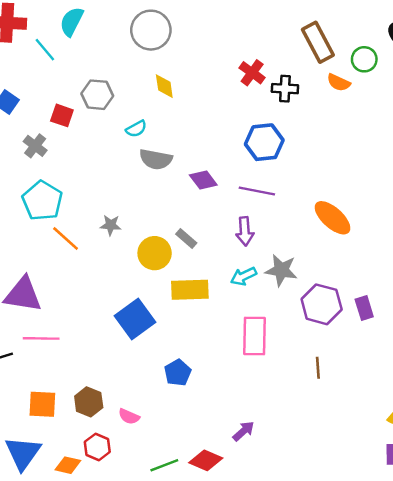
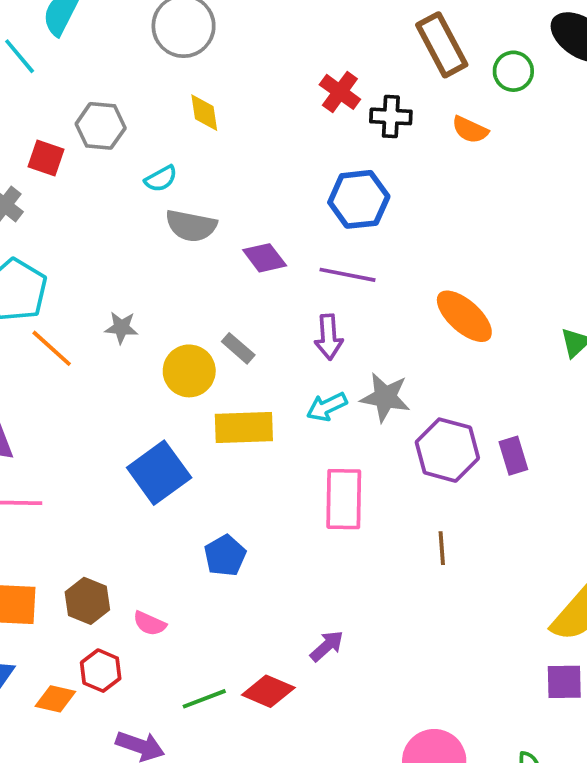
orange semicircle: (339, 82) -> (470, 130), moved

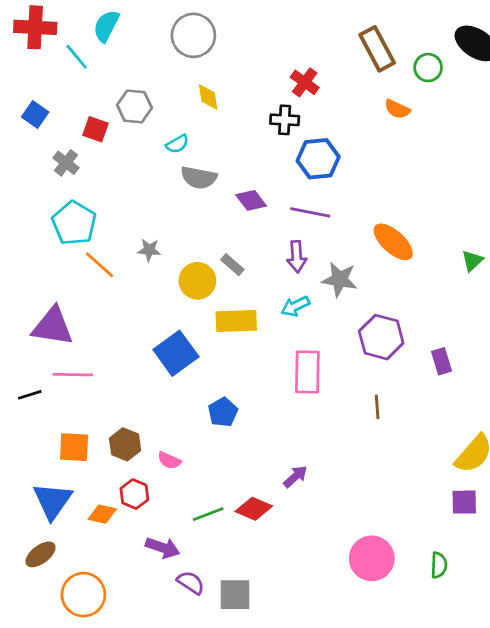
black cross: (391, 116) -> (285, 120), moved
gray star: (385, 397) -> (340, 279), moved
purple rectangle: (513, 456) -> (442, 361), moved

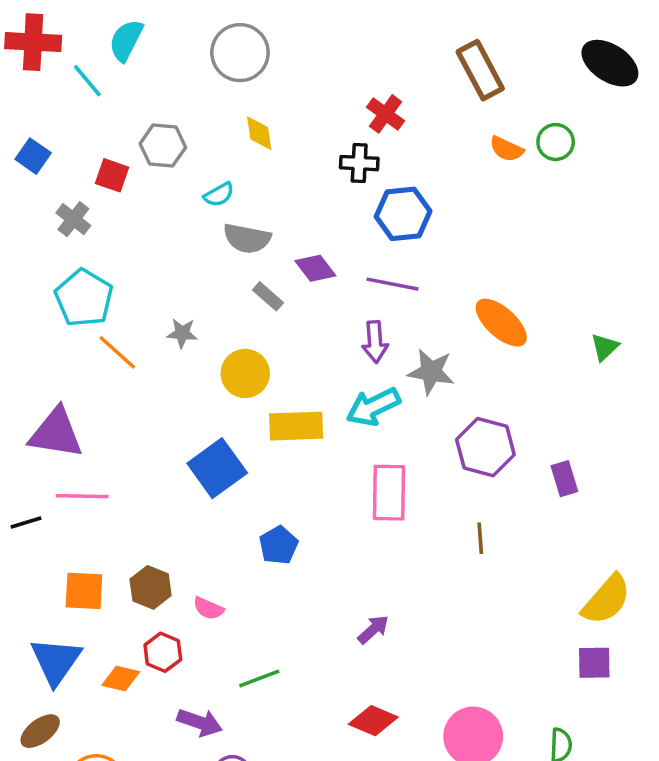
green circle: (428, 68) -> (556, 142), moved
gray rectangle: (232, 265) -> (268, 296), moved
cyan arrow: (295, 306) -> (373, 407), size x1.4
red diamond: (254, 509) -> (373, 721), moved

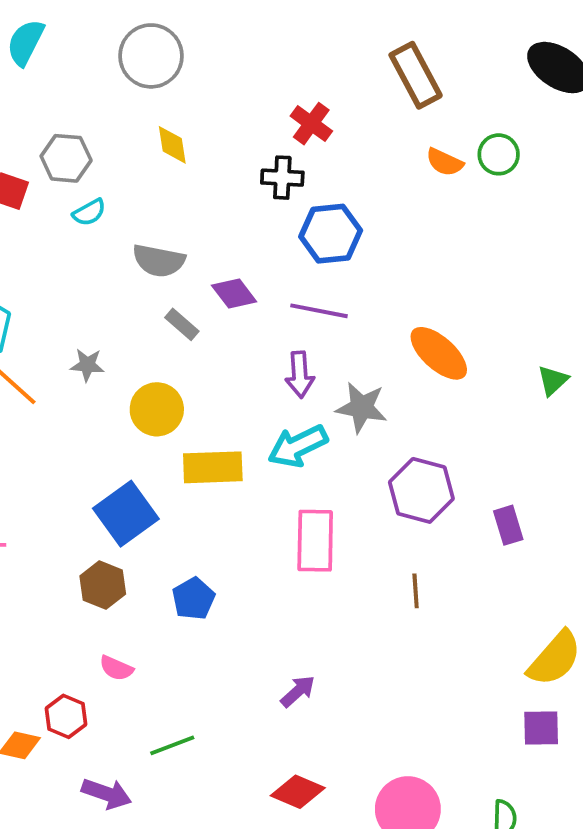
cyan semicircle: (219, 195) -> (89, 212), moved
brown hexagon: (151, 587) -> (103, 585), moved

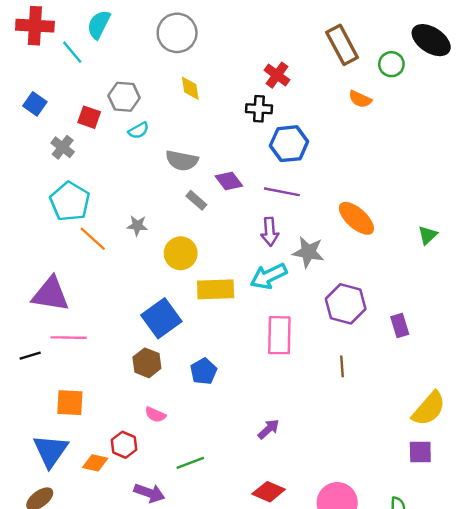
green circle: (499, 154) -> (391, 64), moved

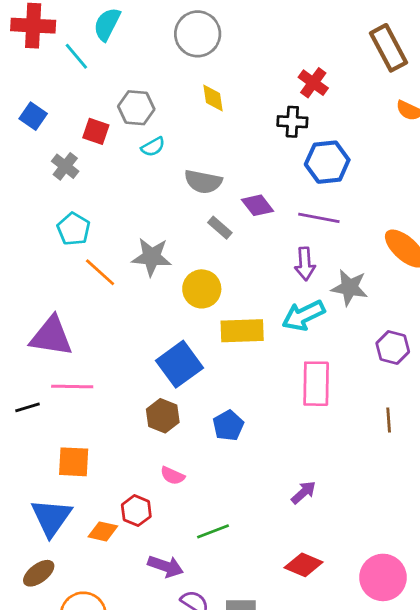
cyan pentagon: (70, 201) -> (74, 229), size x0.7
gray star: (137, 226) -> (152, 257), size x1.6
purple hexagon: (346, 304) -> (393, 347), size x0.7

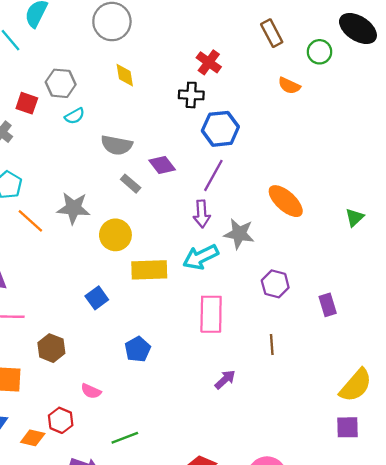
brown rectangle: (389, 48) -> (272, 33), size x0.7
purple line: (319, 218) -> (213, 175), turned -72
blue square: (179, 364) -> (97, 298), size x0.6
brown hexagon: (163, 416) -> (51, 348), moved
purple arrow: (304, 492) -> (225, 379), moved

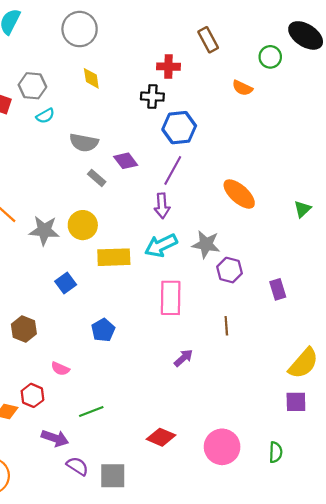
brown rectangle: (272, 33) -> (208, 40), moved
red cross: (209, 62) -> (168, 67), turned -35
gray star: (73, 208) -> (44, 230), moved
gray star: (239, 234) -> (206, 244), moved

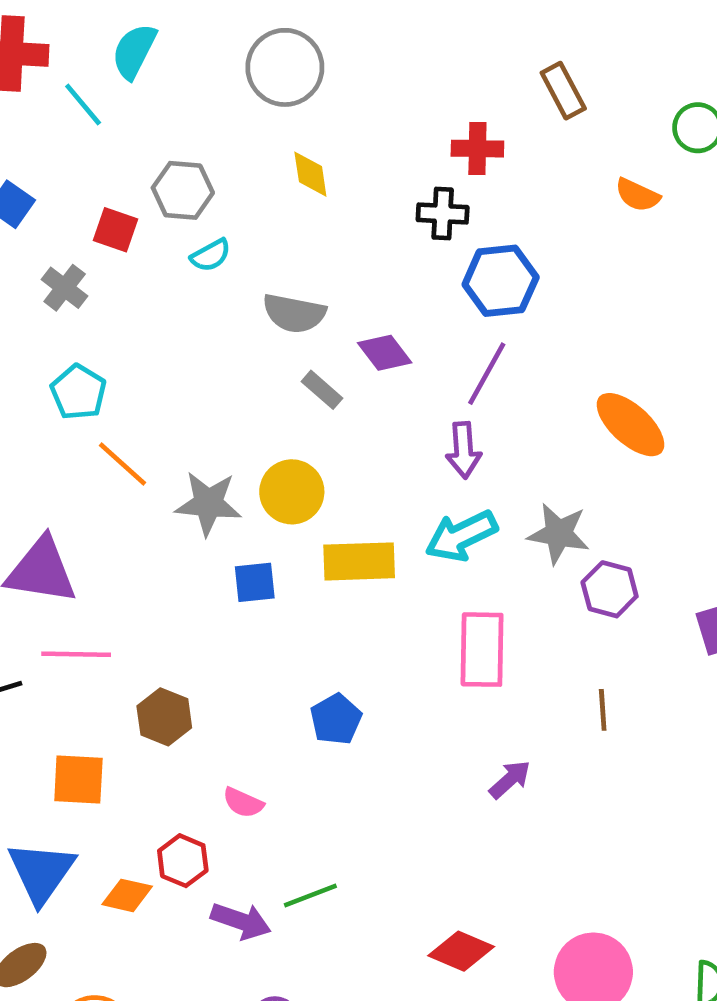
blue square: (66, 283) -> (255, 582), moved, turned 30
purple arrow: (55, 438) -> (241, 921), moved

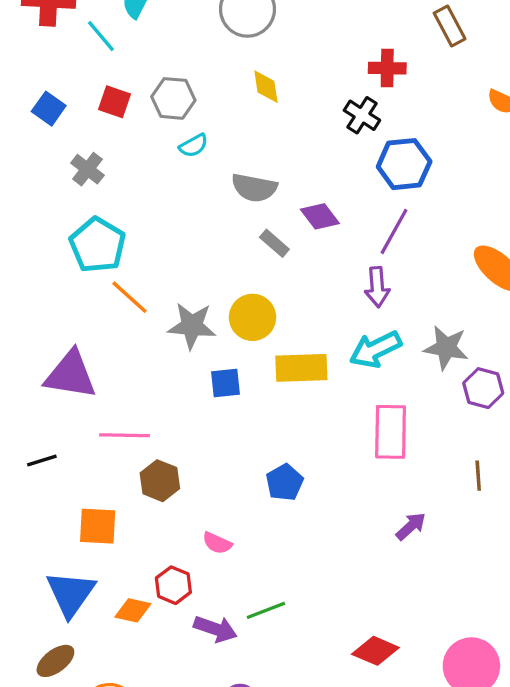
black cross: (443, 214) -> (362, 115), turned 30
red square: (116, 230) -> (114, 102), moved
cyan pentagon: (78, 392) -> (98, 245), size x1.4
pink line: (76, 654) -> (125, 435), moved

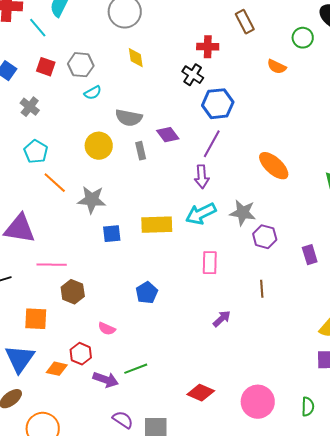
gray rectangle: (274, 243) -> (141, 151), turned 36
cyan pentagon: (98, 245) -> (36, 152), size x0.7
yellow circle: (253, 317) -> (99, 146), moved
pink rectangle: (391, 432) -> (210, 263), size x0.7

